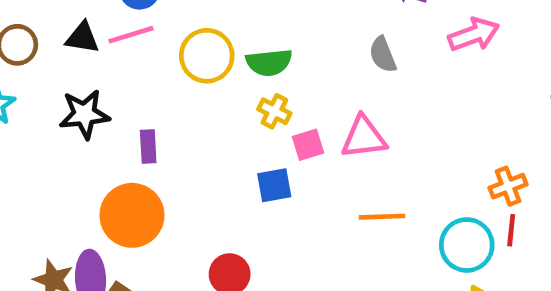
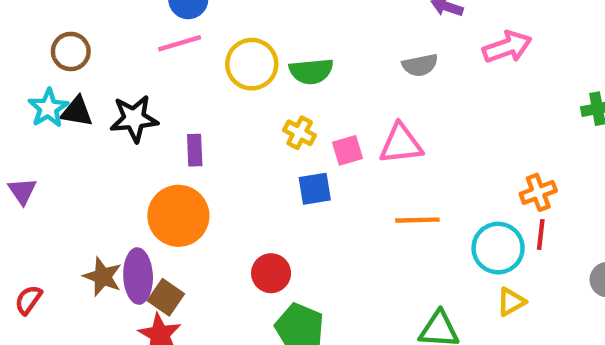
black triangle: (82, 38) -> (77, 112), moved
gray semicircle: (383, 55) -> (420, 65), turned -80
yellow cross: (274, 111) -> (300, 133), moved

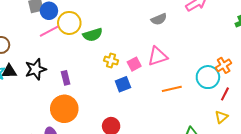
yellow circle: (252, 64) -> (69, 23), moved
green semicircle: (311, 71) -> (93, 35), moved
red line: (541, 234) -> (225, 94), moved, turned 32
cyan circle: (498, 248) -> (208, 77), moved

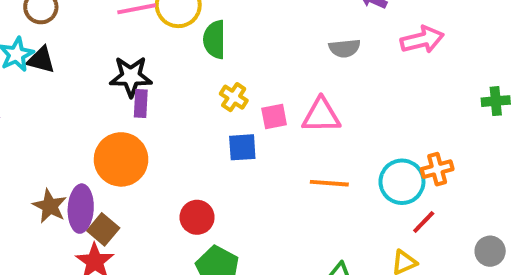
green semicircle: (93, 35) -> (215, 39), turned 90
black star: (36, 69) -> (131, 77), moved

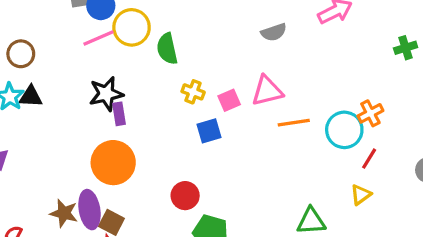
orange line: (329, 183) -> (294, 123), moved

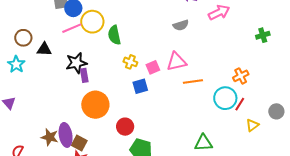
black triangle: (31, 97) -> (44, 49), moved
cyan circle: (344, 130) -> (225, 98), moved
orange circle: (113, 163) -> (95, 105), moved
yellow triangle: (361, 195) -> (252, 125), moved

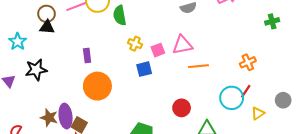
brown circle: (23, 38) -> (47, 14), moved
black star: (76, 63) -> (36, 70), moved
cyan circle: (225, 98) -> (232, 98), moved
red circle: (125, 127) -> (182, 108), moved

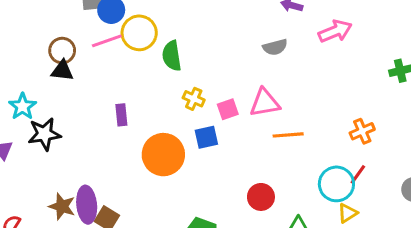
cyan star: (18, 42) -> (23, 106), moved
orange circle: (97, 86) -> (163, 155), moved
yellow triangle: (258, 113) -> (348, 213), moved

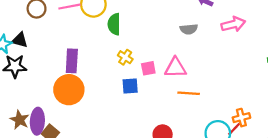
black triangle: (62, 71) -> (20, 40), moved
purple rectangle: (121, 115) -> (72, 61), size x1.5
orange cross: (362, 131) -> (241, 118), moved
orange circle: (163, 155) -> (69, 90), moved

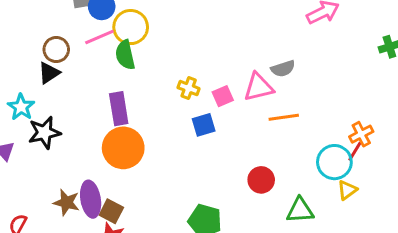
green semicircle: (114, 24) -> (125, 55), moved
gray semicircle: (189, 29) -> (283, 69), moved
black triangle: (20, 40) -> (49, 73), moved, turned -36

